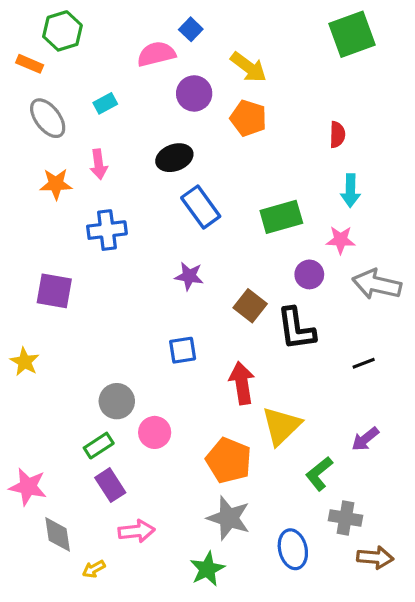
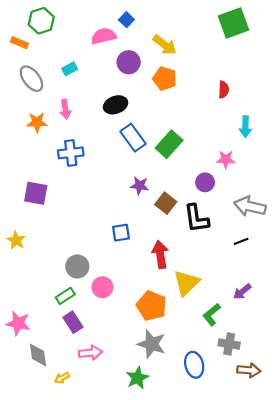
cyan arrow: (350, 191) -> (245, 127), moved
green rectangle: (281, 217) -> (169, 144), moved, turned -32
purple star: (189, 276) -> (140, 186), moved
gray arrow: (377, 284) -> (250, 206), moved

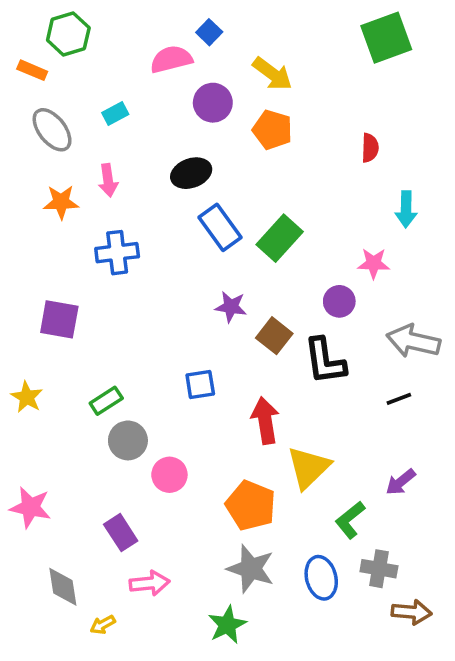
green rectangle: (65, 296) -> (106, 401), moved
pink star: (18, 323) -> (30, 507), moved
blue ellipse: (194, 365) -> (321, 578), moved

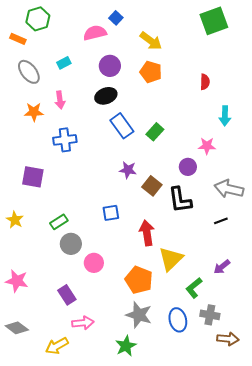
purple circle: (213, 103) -> (110, 66), moved
green rectangle: (280, 238) -> (155, 132), size x0.7
gray diamond: (63, 587) -> (17, 328), moved, turned -45
yellow arrow: (103, 625) -> (57, 346), size x1.6

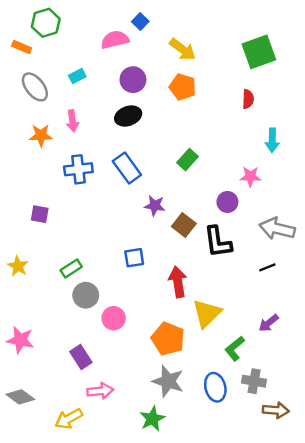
green square: (214, 21) -> (259, 52), moved
blue rectangle: (122, 126) -> (127, 168), moved
purple square: (33, 177) -> (40, 214), size x0.7

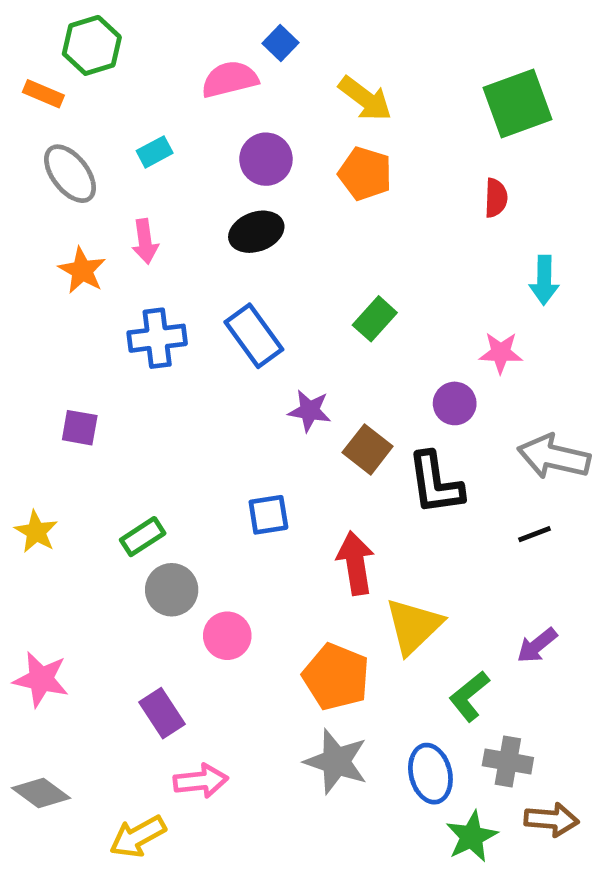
orange star: (41, 135) -> (82, 270), turned 30
green star: (152, 419) -> (472, 837), moved

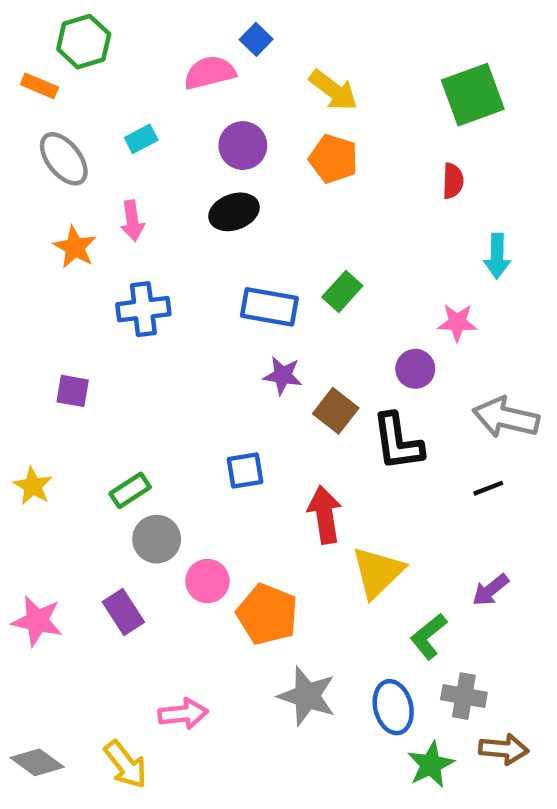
blue rectangle: (254, 336) -> (269, 307), moved, turned -44
orange pentagon: (336, 677) -> (267, 614), moved
purple rectangle: (162, 713) -> (123, 612), moved
gray diamond: (41, 793) -> (37, 762), moved
yellow arrow: (138, 837) -> (126, 765), turned -99

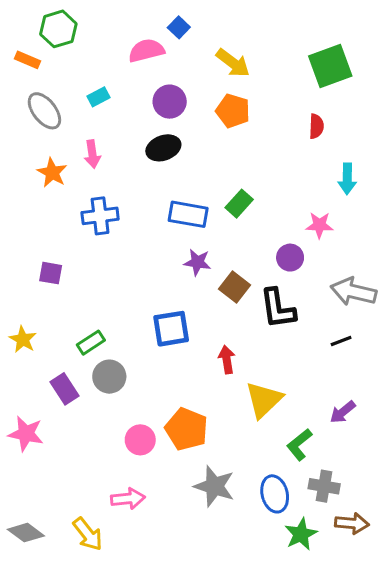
blue square: (245, 471) -> (171, 329), size x1.4
red arrow: (325, 515) -> (227, 360), size x0.7
pink circle: (207, 581) -> (140, 440), moved
purple rectangle: (123, 612) -> (65, 389), moved

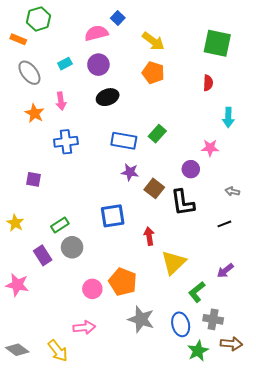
green square: (330, 66) -> (217, 43), turned 32
purple circle: (170, 102) -> (98, 65), moved
gray arrow: (353, 292) -> (232, 191), size x0.5

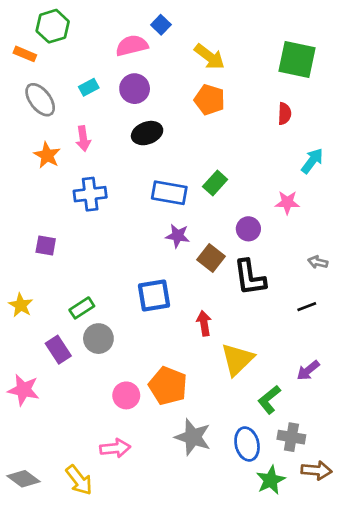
cyan arrow: (228, 117) -> (312, 161), turned -144
purple circle: (191, 169) -> (248, 229), moved

